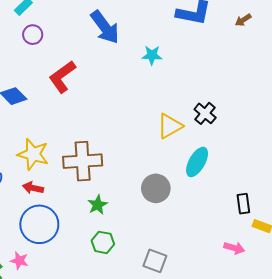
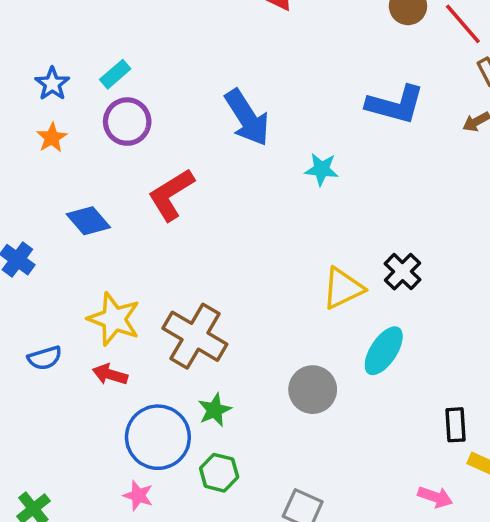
purple circle: (33, 35) -> (127, 122), size x1.4
brown cross: (83, 161) -> (195, 336), turned 30
blue circle: (39, 224) -> (158, 437), moved
pink star: (19, 261) -> (138, 495), moved

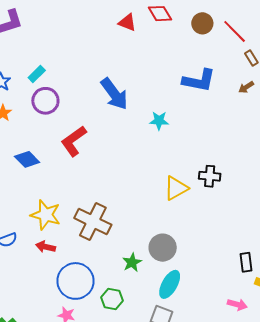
black cross: (403, 272) -> (210, 176), turned -35
cyan ellipse: (384, 351) -> (170, 284), moved
green star: (215, 410) -> (132, 262), moved

